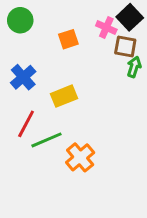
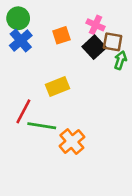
black square: (130, 17) -> (94, 47), moved
blue cross: (23, 77) -> (21, 41), moved
green line: (47, 140) -> (42, 126), turned 32

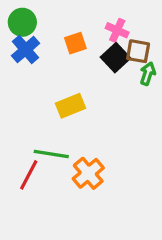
red line: (23, 111) -> (29, 175), moved

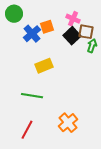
blue cross: (26, 50) -> (32, 34), moved
orange cross: (88, 173) -> (68, 123), moved
red line: (29, 175) -> (27, 130), moved

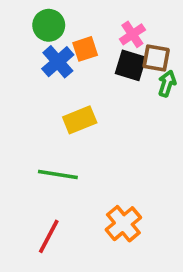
green circle: (14, 14) -> (49, 25), moved
pink cross: (73, 19) -> (132, 34), turned 32
black square: (72, 36) -> (131, 65), turned -30

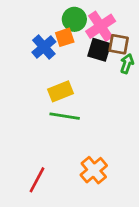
green circle: (49, 25) -> (74, 19), moved
pink cross: (132, 34) -> (101, 26), size x1.5
green line: (58, 175) -> (65, 116), moved

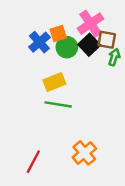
green circle: (74, 19) -> (67, 47), moved
black square: (99, 50) -> (89, 45), turned 30

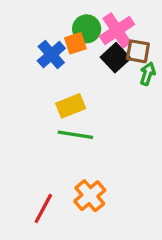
green circle: (67, 47) -> (87, 29), moved
orange cross: (84, 153) -> (90, 196), moved

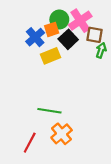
black square: (115, 58) -> (68, 39), moved
yellow rectangle: (71, 106) -> (51, 56), moved
green line: (75, 135) -> (49, 111), moved

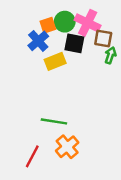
pink cross: (80, 21) -> (88, 23), turned -30
orange square: (52, 29) -> (48, 25), moved
black square: (68, 39) -> (74, 43), turned -36

